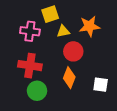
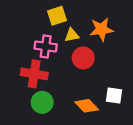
pink cross: (30, 31) -> (46, 46), moved
orange diamond: (69, 78) -> (87, 106), moved, turned -65

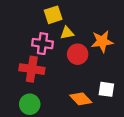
orange star: (101, 29) -> (102, 41), moved
green circle: (42, 102) -> (30, 104), moved

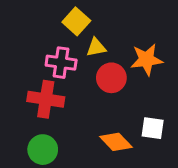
yellow square: (53, 15) -> (76, 21), turned -30

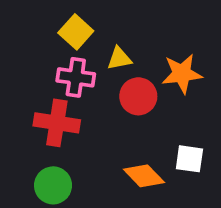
yellow square: (76, 21) -> (76, 32), moved

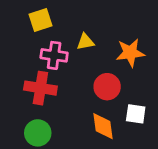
yellow square: (76, 32) -> (40, 20), moved, turned 30
red circle: (138, 96) -> (107, 87), moved
orange diamond: (144, 176) -> (103, 126), turned 36

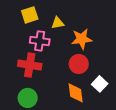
yellow triangle: (85, 42) -> (58, 23), moved
orange star: (130, 53) -> (82, 39), moved
white square: (136, 114) -> (100, 84), turned 35

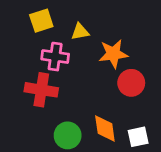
red circle: (79, 64) -> (131, 83), moved
white square: (100, 84) -> (138, 137), moved, turned 35
green circle: (28, 98) -> (68, 135), moved

